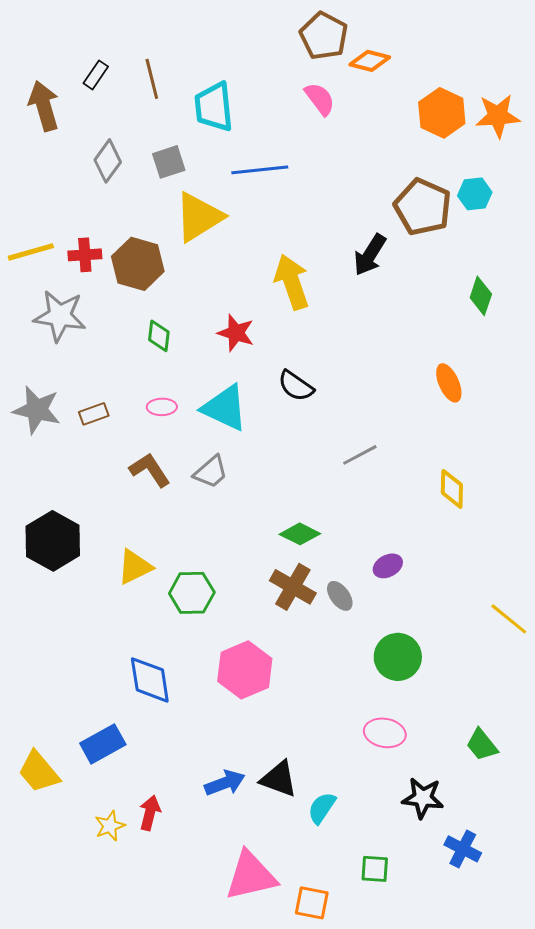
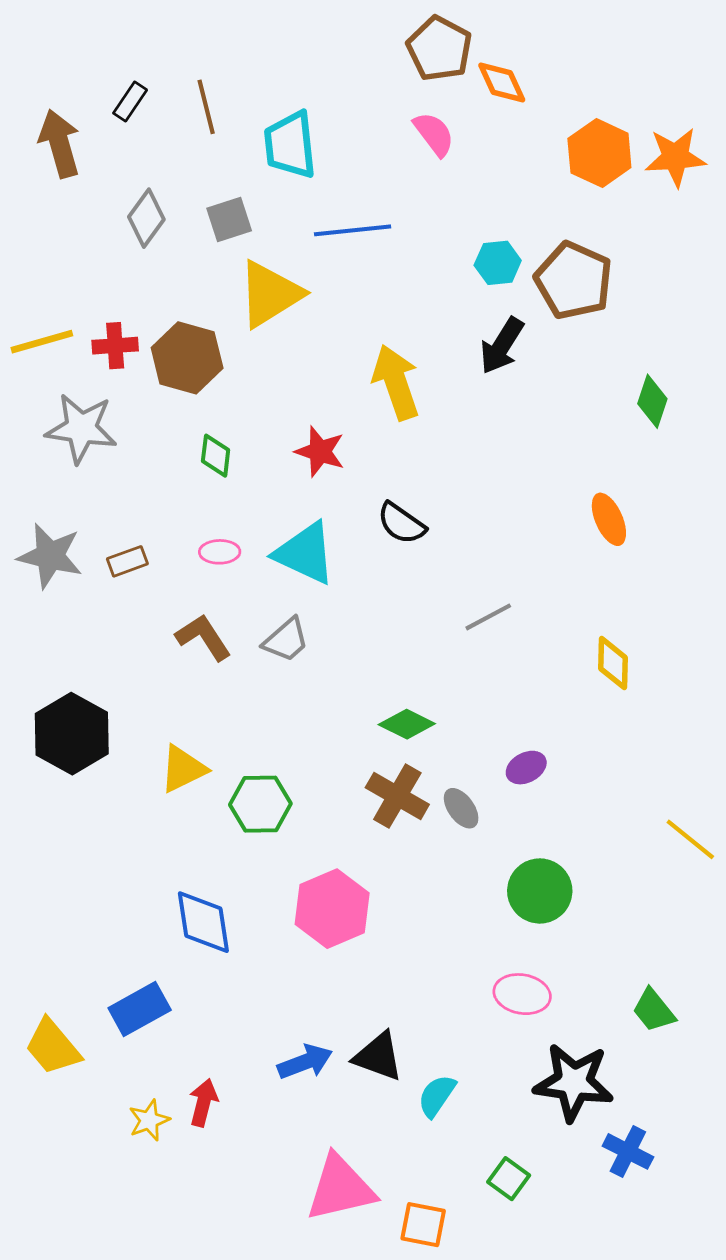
orange diamond: (370, 61) -> (502, 83), turned 51
cyan hexagon: (475, 194) -> (498, 263), moved
black star: (423, 798) -> (574, 1082), size x1.4
green square: (375, 869) -> (509, 1179), turned 32

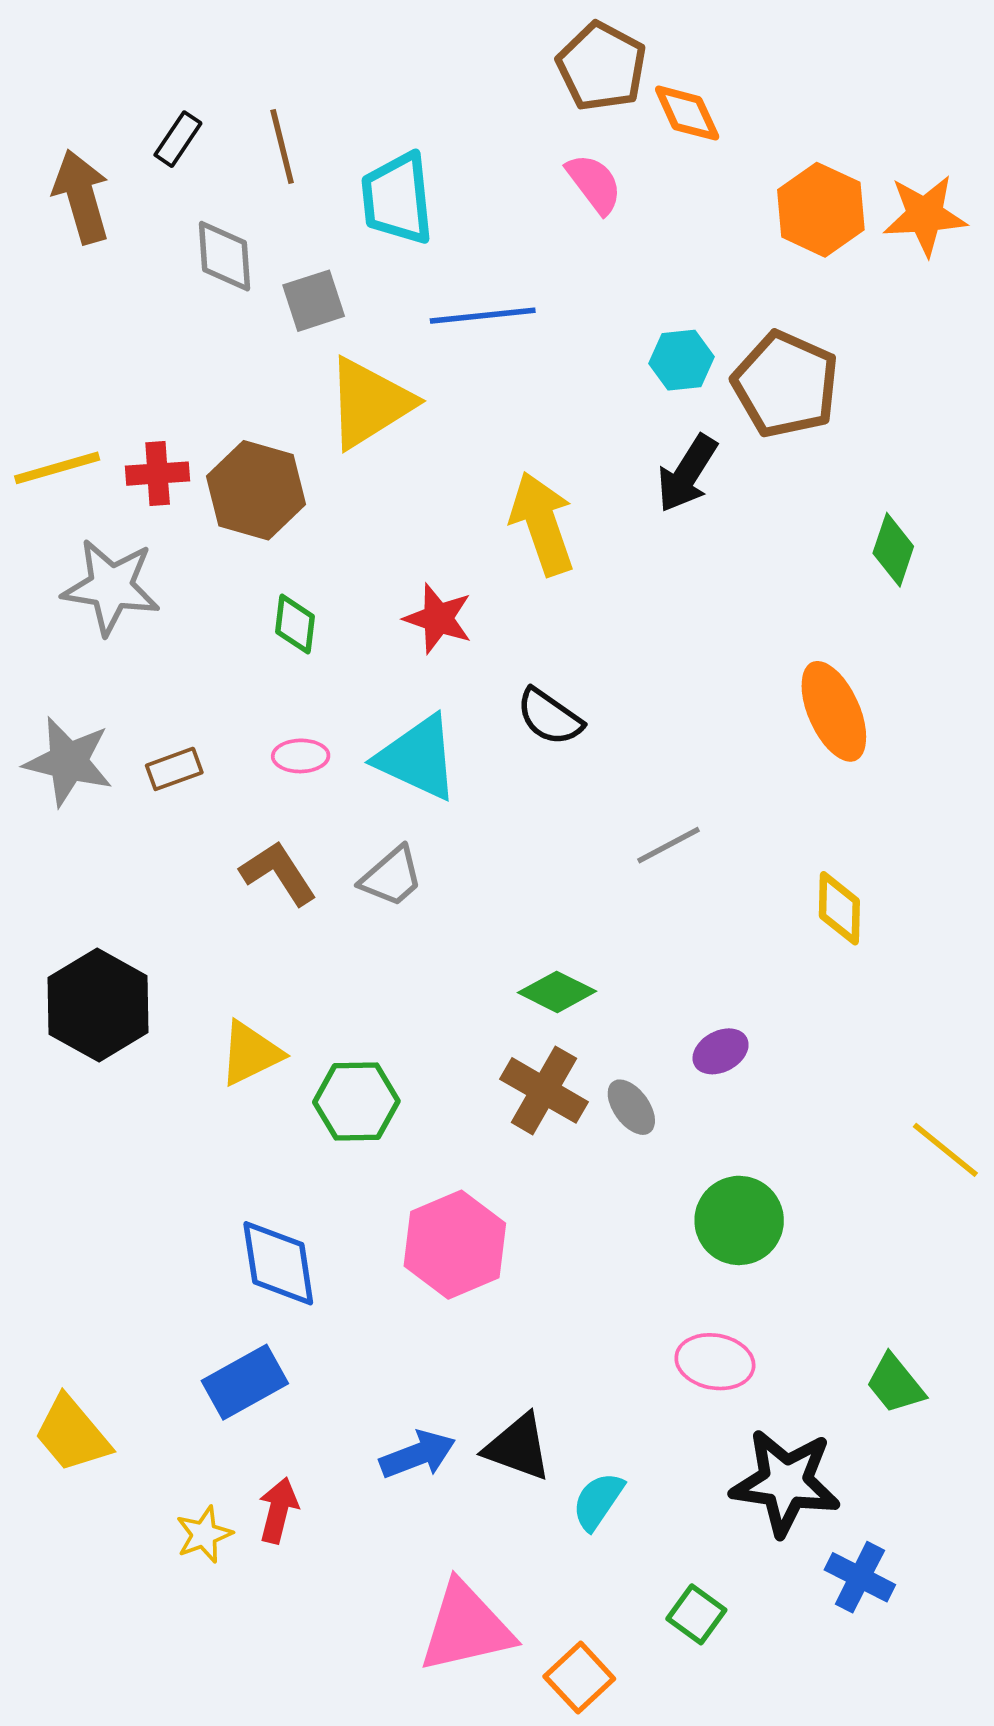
gray diamond: (146, 218) -> (224, 256), moved, turned -40
orange ellipse: (609, 519) -> (834, 711), size x1.4
blue rectangle: (140, 1009) -> (245, 1382), moved
orange square: (423, 1225) -> (579, 1678), turned 36

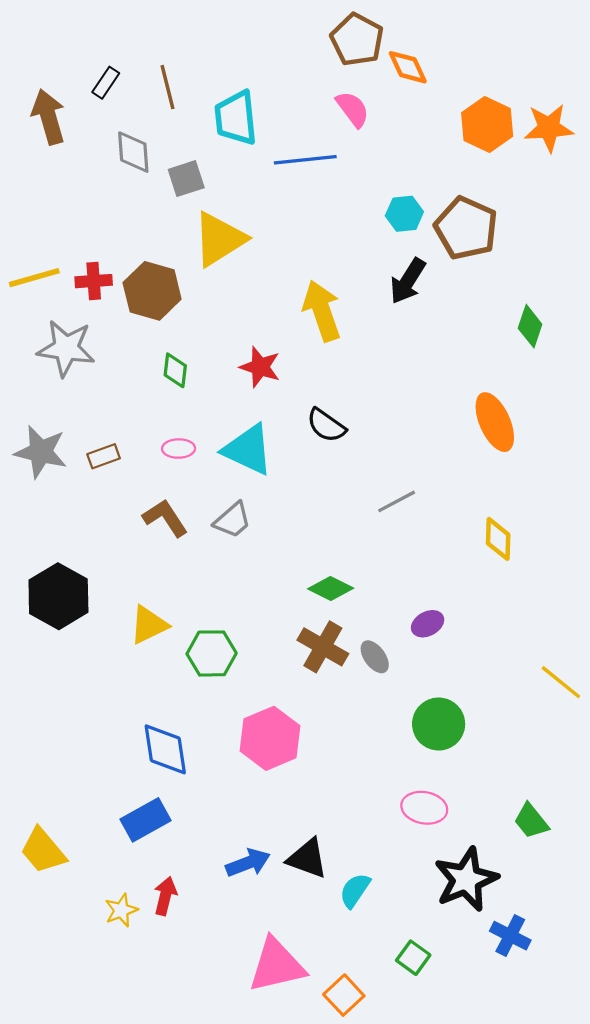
blue line: (483, 316) -> (305, 160), moved
black star: (786, 1482) -> (466, 879), turned -30

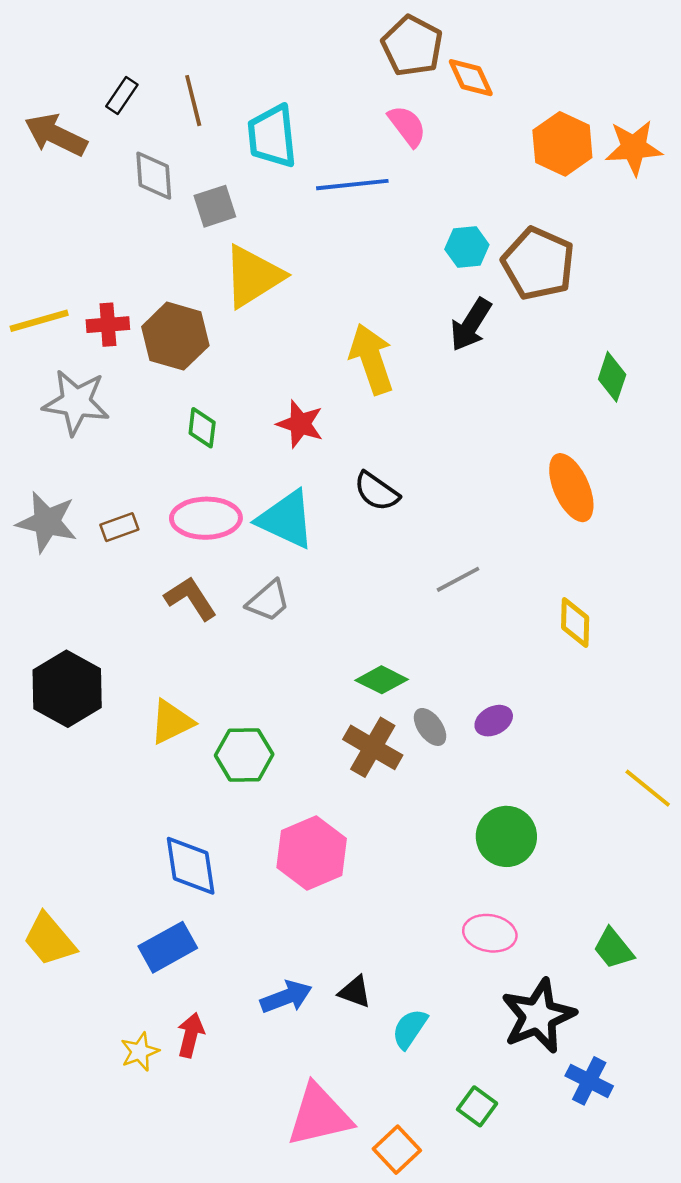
brown arrow: (48, 117) -> (56, 135), turned -48
pink ellipse: (179, 449) -> (206, 518), size x1.8
gray ellipse: (375, 657) -> (430, 727), moved
yellow trapezoid: (43, 851) -> (49, 940), moved
black triangle: (307, 858) -> (355, 992), size x0.7

